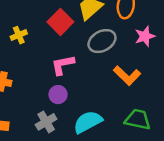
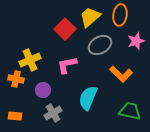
yellow cross: (19, 35) -> (30, 60), moved, size x1.5
purple circle: (58, 95) -> (43, 90), moved
cyan semicircle: (88, 122) -> (88, 98), moved, turned -40

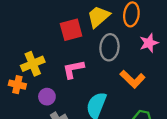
red square: (65, 29) -> (71, 30), turned 30
gray ellipse: (100, 45) -> (109, 47), turned -55

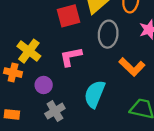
yellow cross: (33, 64) -> (29, 51), turned -30

